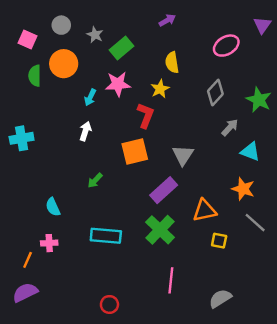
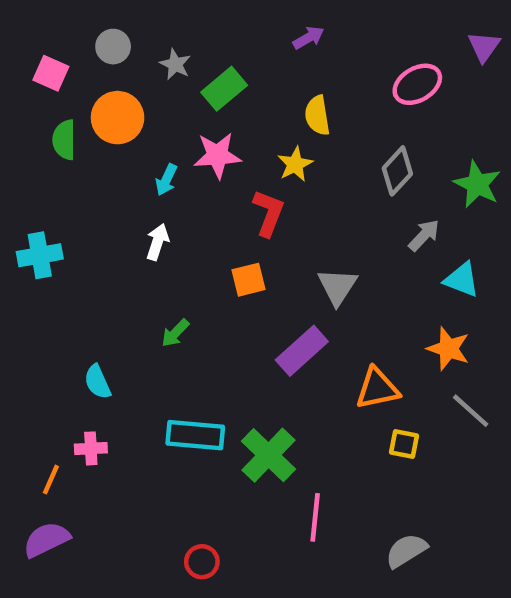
orange square: (135, 152) -> (249, 280), size x0.7
green cross: (160, 230) -> (269, 455), moved

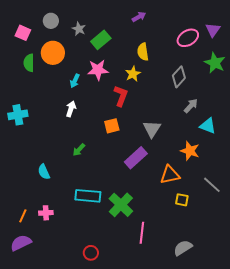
purple triangle: (484, 47) -> (213, 30), moved
green star: (477, 184) -> (215, 63), moved
orange star: (448, 349) -> (190, 151), moved
pink cross: (91, 448) -> (46, 213), moved

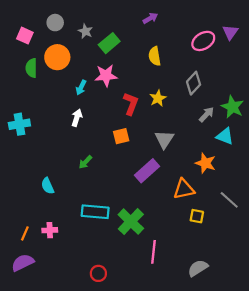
green star: (215, 63) -> (232, 107), moved
yellow star: (133, 74) -> (158, 98), moved

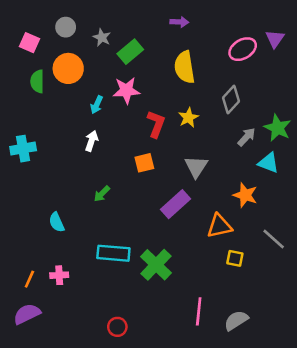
purple arrow: (150, 18) -> (179, 22), turned 32
yellow semicircle: (155, 56) -> (184, 67), size x1.4
pink line: (154, 252) -> (199, 311), moved

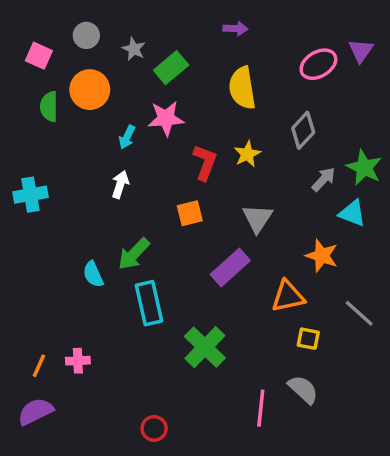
green arrow: (102, 194) -> (134, 254), size x1.5
cyan semicircle: (57, 222) -> (93, 274), moved
cyan rectangle: (113, 253) -> (149, 303), moved, turned 72
gray semicircle: (236, 320) -> (303, 389), moved, turned 75

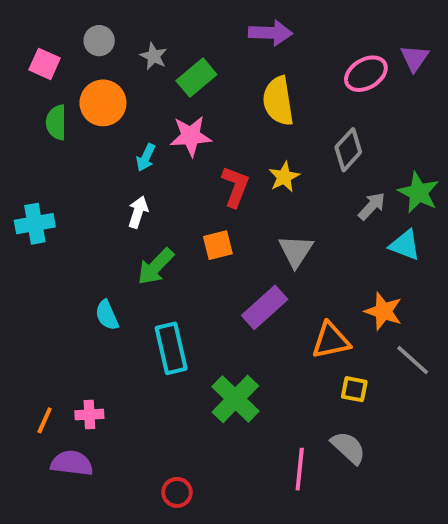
purple arrow: (235, 29) -> (270, 33), size x1.5
green arrow: (134, 254) -> (156, 266), moved
orange star: (322, 256) -> (383, 311), moved
purple semicircle: (36, 411) -> (72, 463), moved, turned 33

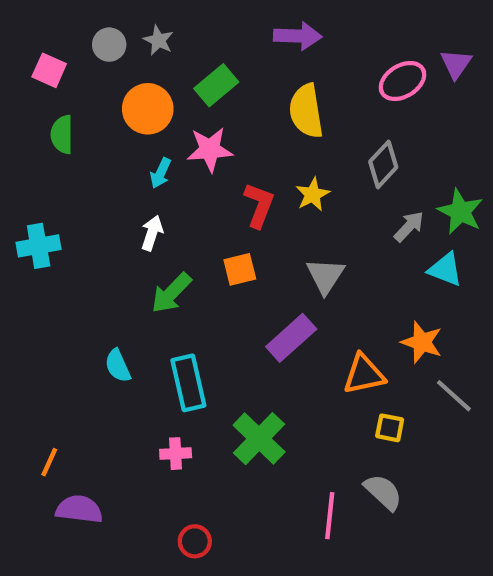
gray star: (154, 56) -> (158, 40), moved
orange circle: (103, 103) -> (148, 109), moved
cyan semicircle: (107, 315) -> (118, 366), moved
pink cross: (89, 415) -> (176, 454), moved

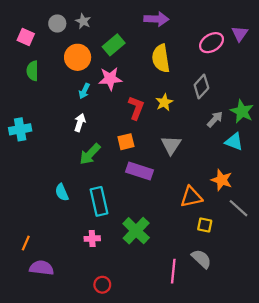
purple rectangle: (291, 338) -> (139, 171), moved, turned 60

